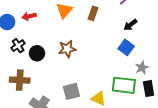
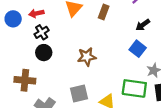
black cross: (18, 46) -> (42, 32), moved
brown star: (67, 49) -> (87, 57), moved

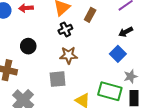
black cross: (42, 32) -> (65, 29), moved
gray square: (79, 93) -> (58, 79), moved

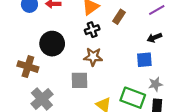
black circle: (28, 46) -> (52, 44), size x1.5
blue square: (118, 54) -> (144, 60), turned 35

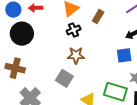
black circle: (52, 44) -> (22, 34), moved
gray square: (80, 80) -> (64, 78), turned 36

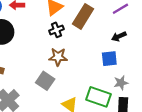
brown rectangle: (98, 16) -> (83, 16), size x1.6

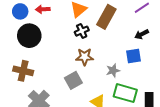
gray square: (45, 81) -> (73, 80), turned 30
gray star: (121, 83) -> (113, 71), moved

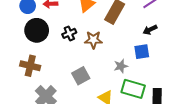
black cross: (82, 31) -> (69, 33), moved
brown star: (85, 57) -> (93, 40), moved

